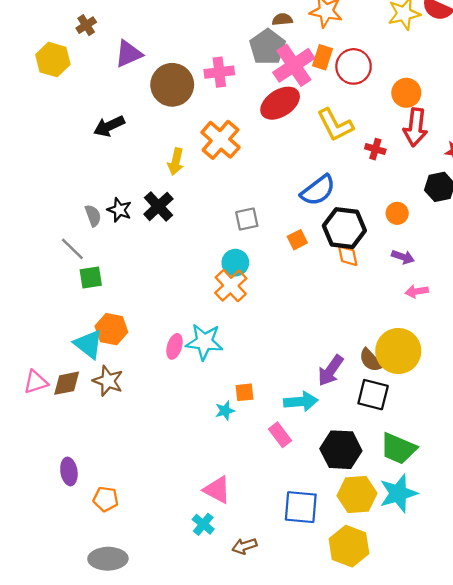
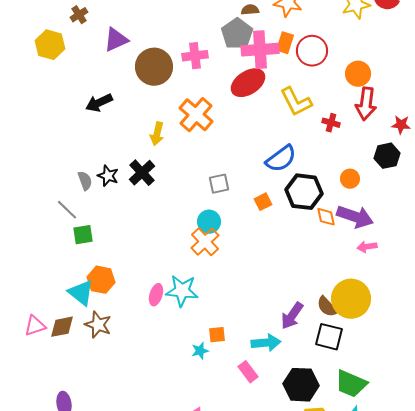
pink cross: (294, 65) -> (260, 50), turned 30
orange diamond: (348, 256) -> (326, 217), moved
purple arrow: (403, 257) -> (355, 217), size x1.8

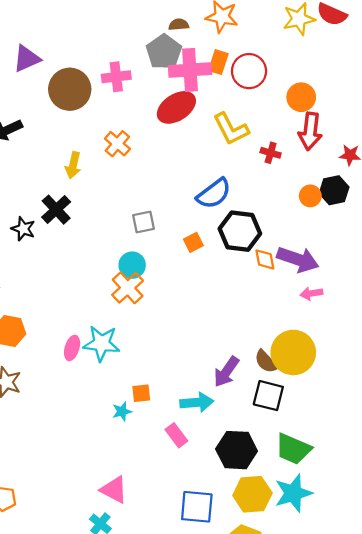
orange cross: (196, 115) -> (117, 144), size x0.7
black star: (108, 176) -> (23, 229), moved
orange circle: (350, 179) -> (310, 196), moved

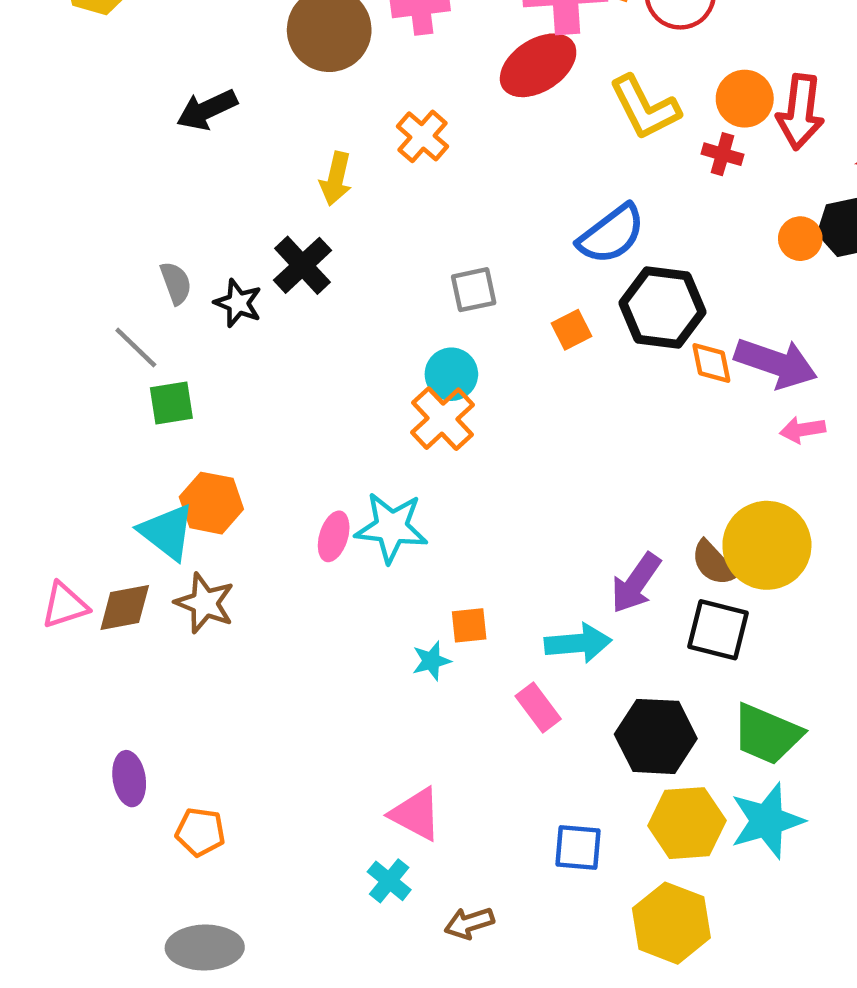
orange circle: (301, 97) -> (745, 99), moved
blue square: (197, 507) -> (578, 848), size x0.7

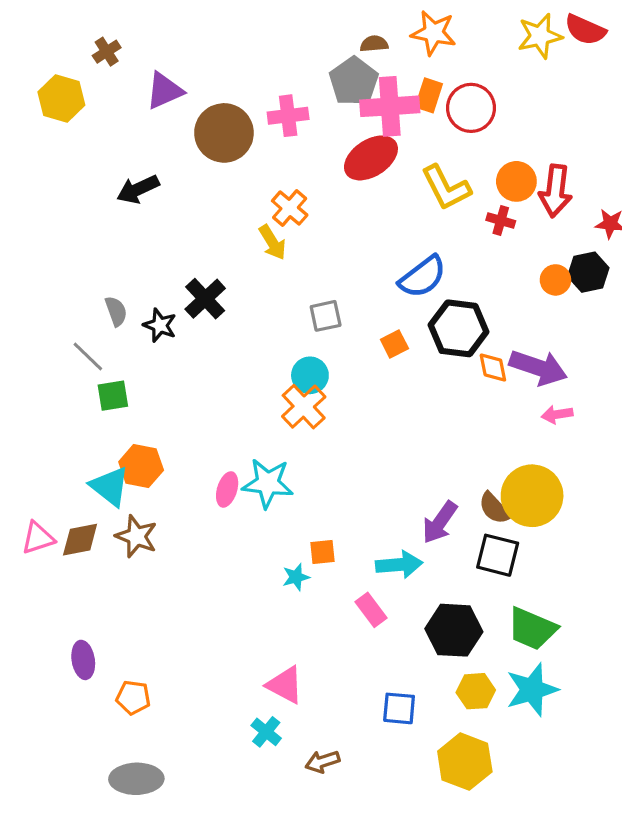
yellow arrow: (336, 179) -> (272, 242), moved, turned -45
yellow hexagon: (687, 823) -> (476, 691), size x0.7

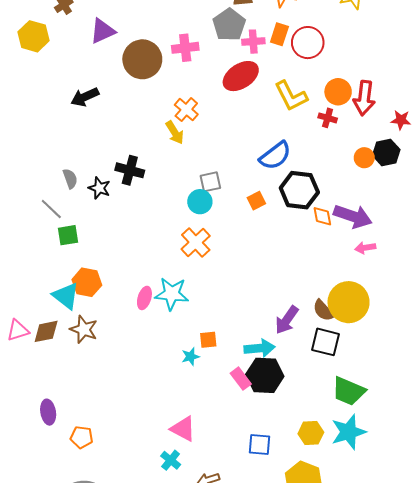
pink cross: (390, 106) -> (253, 42), size x0.6
black cross: (205, 299) -> (130, 170), turned -32
cyan circle: (310, 375) -> (200, 202), moved
black hexagon: (454, 630) -> (265, 375), moved

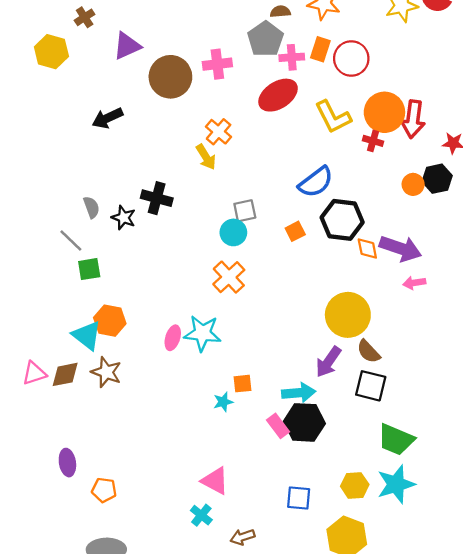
orange circle: (338, 92) -> (384, 112), size x1.4
yellow circle: (349, 302) -> (348, 315), moved

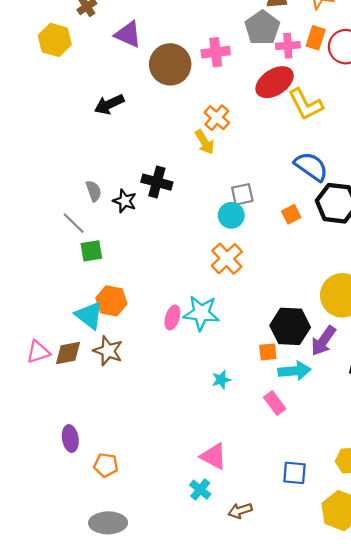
purple triangle: (127, 46) -> (128, 34), turned 48
yellow L-shape: (333, 117) -> (306, 104), moved
blue semicircle: (316, 182) -> (311, 167), turned -108
orange square: (243, 384) -> (268, 352), moved
black hexagon: (304, 422) -> (290, 326), moved

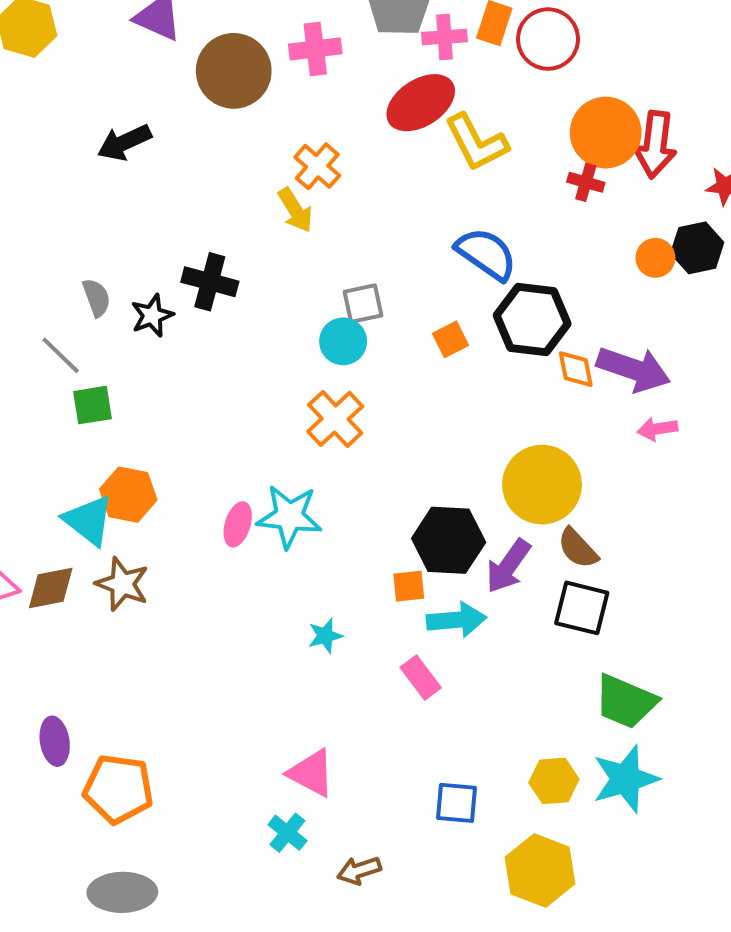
black star: (125, 201) -> (152, 316), turned 30
orange pentagon: (106, 465) -> (118, 789), size x1.6

